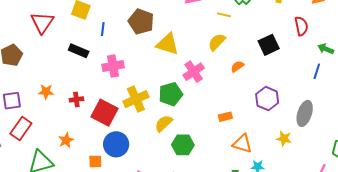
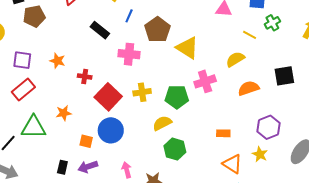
brown pentagon: (141, 22) -> (157, 30), moved
orange semicircle: (237, 66) -> (249, 88), size x1.5
yellow cross: (136, 99) -> (142, 92), size x0.7
yellow star: (284, 139) -> (260, 154), moved

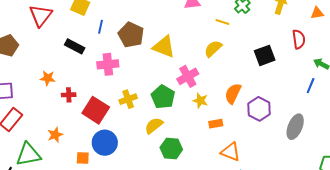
orange star: (57, 61) -> (48, 78), moved
orange semicircle: (249, 88) -> (233, 94), moved, turned -35
green pentagon: (177, 97) -> (163, 97), turned -30
yellow star: (260, 154) -> (200, 101), moved

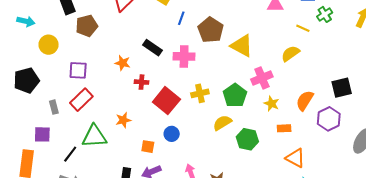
black rectangle: (75, 46) -> (153, 48), moved
black square: (265, 55) -> (342, 88), moved
blue circle: (105, 143) -> (172, 134), size x0.6
green hexagon: (171, 149) -> (247, 139), moved

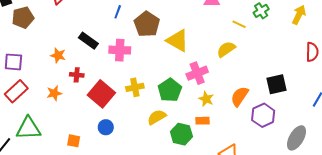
orange star: (123, 120) -> (54, 93), moved
orange rectangle: (284, 128) -> (203, 121), moved
orange square: (148, 147) -> (74, 141), moved

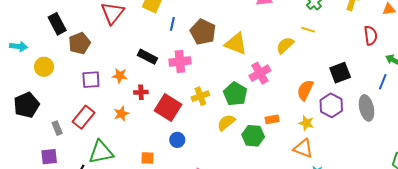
yellow line: (239, 24) -> (308, 30), moved
purple square: (13, 62) -> (91, 80), moved
yellow star: (206, 99) -> (306, 123), moved
gray ellipse: (296, 138) -> (367, 108), moved, turned -35

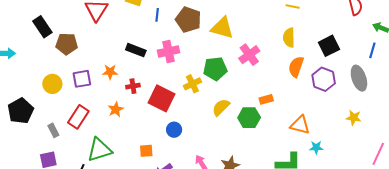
brown pentagon: (79, 43) -> (67, 44), turned 30
yellow semicircle: (285, 45) -> (289, 38), moved, turned -42
yellow circle: (44, 67) -> (52, 84), moved
green pentagon: (235, 94) -> (215, 69), moved, turned -30
yellow star: (306, 123) -> (354, 118), moved

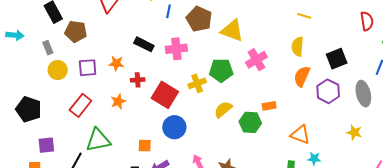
black pentagon: (21, 111) -> (29, 109), moved, turned -30
gray rectangle: (53, 130) -> (48, 48), moved
blue circle: (174, 130) -> (174, 127), size x1.5

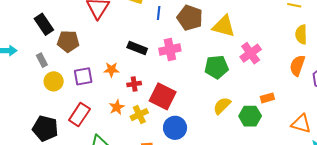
yellow semicircle: (298, 47) -> (301, 34), moved
yellow cross: (197, 83) -> (139, 115), moved
black pentagon: (29, 109) -> (45, 128), moved

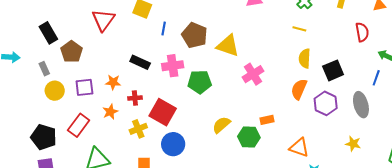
brown pentagon: (68, 41) -> (72, 52), turned 30
green pentagon: (216, 67) -> (200, 82), moved
orange star: (117, 107) -> (110, 112), moved

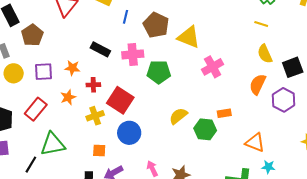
yellow semicircle: (305, 58) -> (265, 54), turned -30

